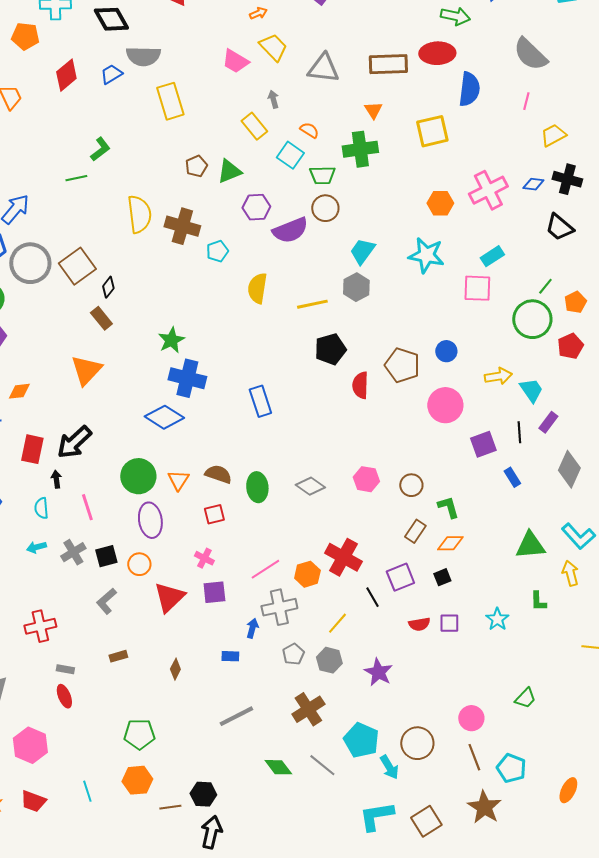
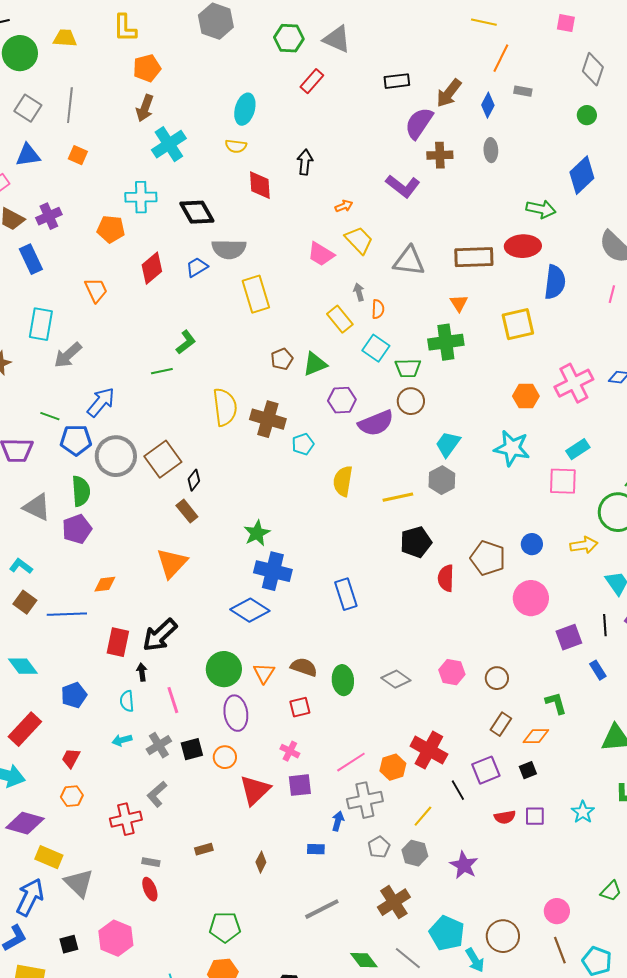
orange semicircle: (309, 130) -> (378, 309), moved, turned 60
yellow arrow: (498, 376) -> (584, 545), moved
green L-shape: (448, 507) -> (556, 703), moved
gray L-shape: (106, 601) -> (157, 794), moved

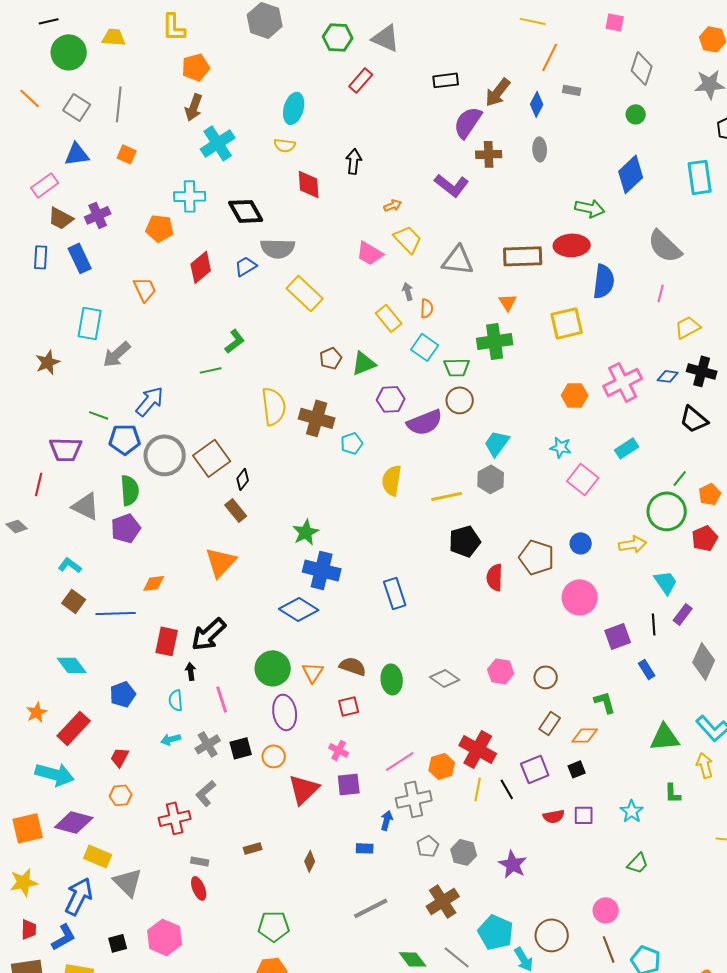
yellow rectangle: (256, 294) -> (305, 293), turned -30
cyan star: (512, 448) -> (561, 447), size x0.6
pink square: (563, 481) -> (583, 479), moved, turned 36
yellow line: (423, 816) -> (478, 789), moved, turned -30
green trapezoid: (611, 891) -> (638, 863), moved

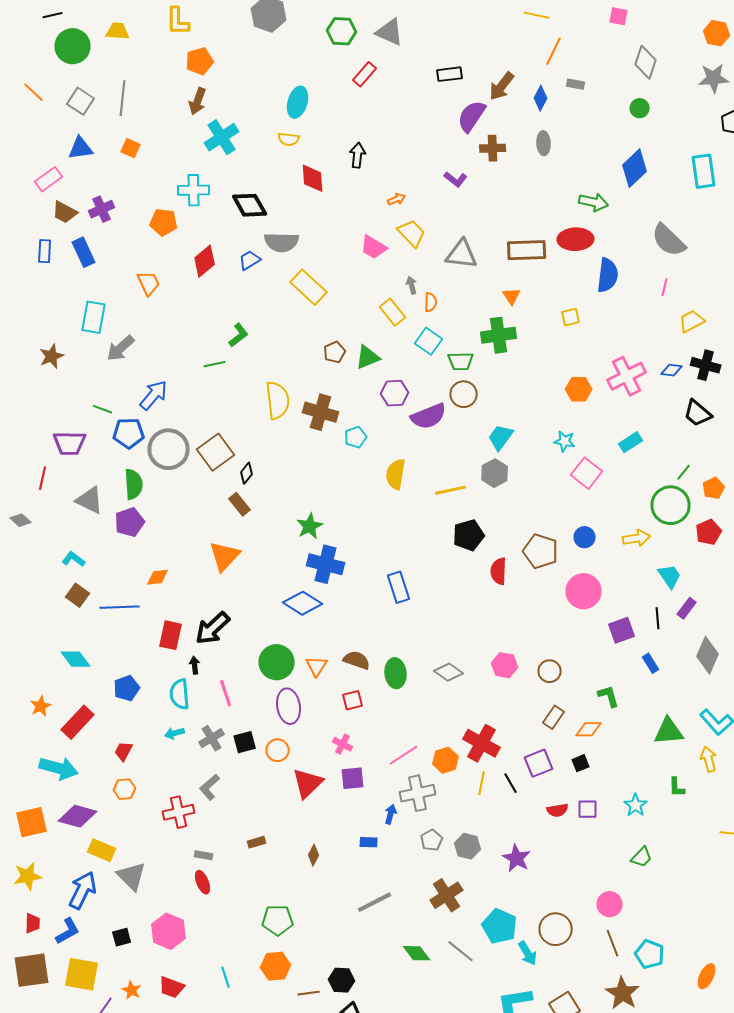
purple L-shape: (452, 185) -> (456, 179), size x0.7
yellow square: (567, 323) -> (571, 317), size x0.6
cyan semicircle: (176, 700) -> (180, 694), size x1.4

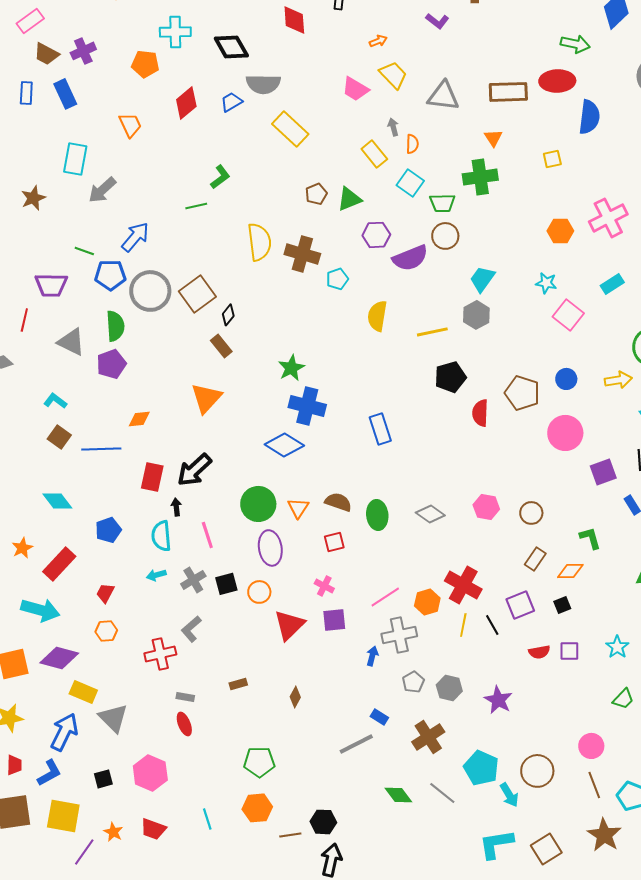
blue rectangle: (369, 842) -> (379, 717), moved, turned 30

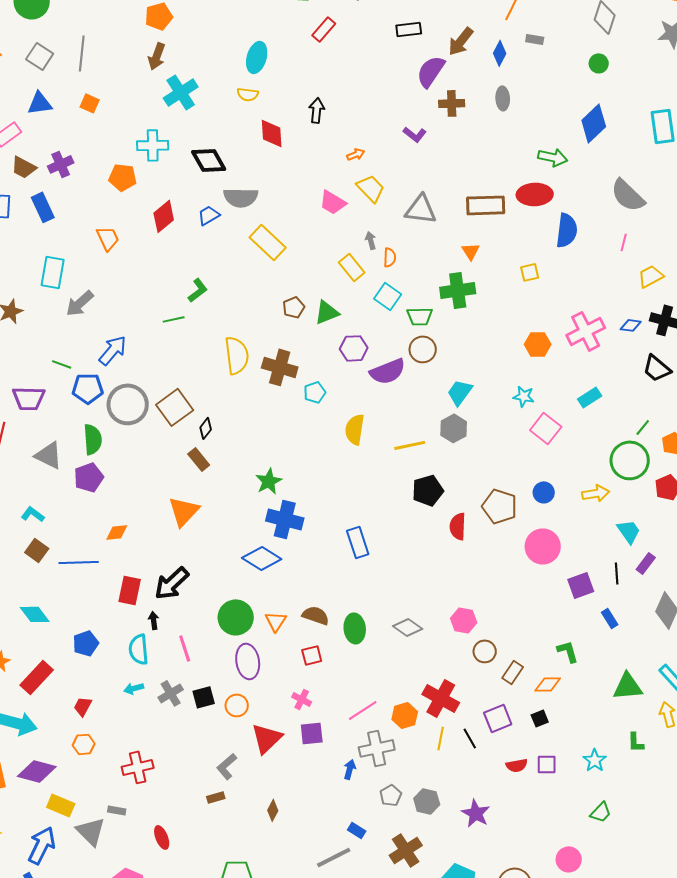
brown circle: (531, 513) -> (485, 651), moved
gray L-shape: (191, 629) -> (227, 766), moved
gray rectangle: (185, 697) -> (117, 810), moved

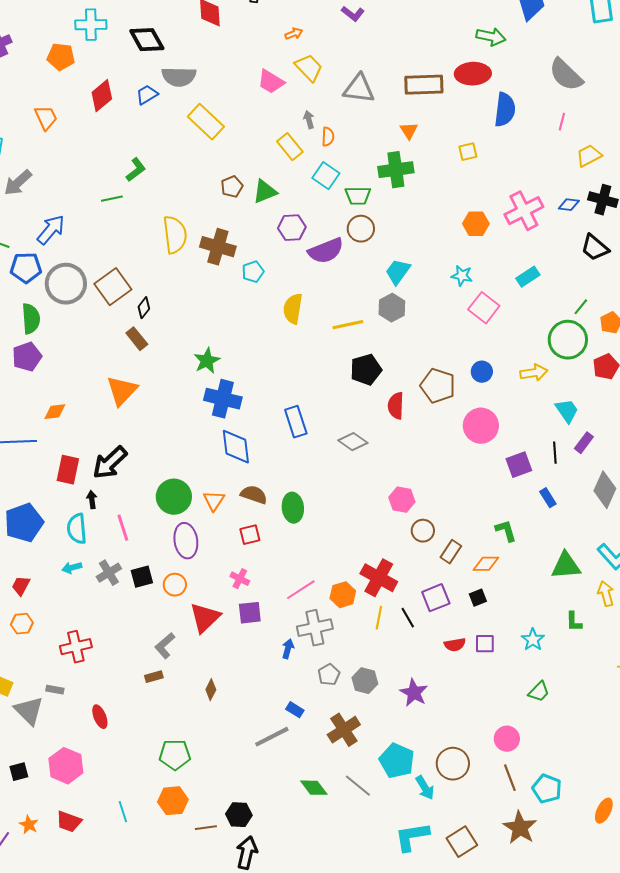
blue diamond: (262, 558) -> (236, 447), moved, turned 51
gray diamond: (408, 627) -> (353, 442), moved
blue pentagon: (86, 643) -> (24, 523), size x1.5

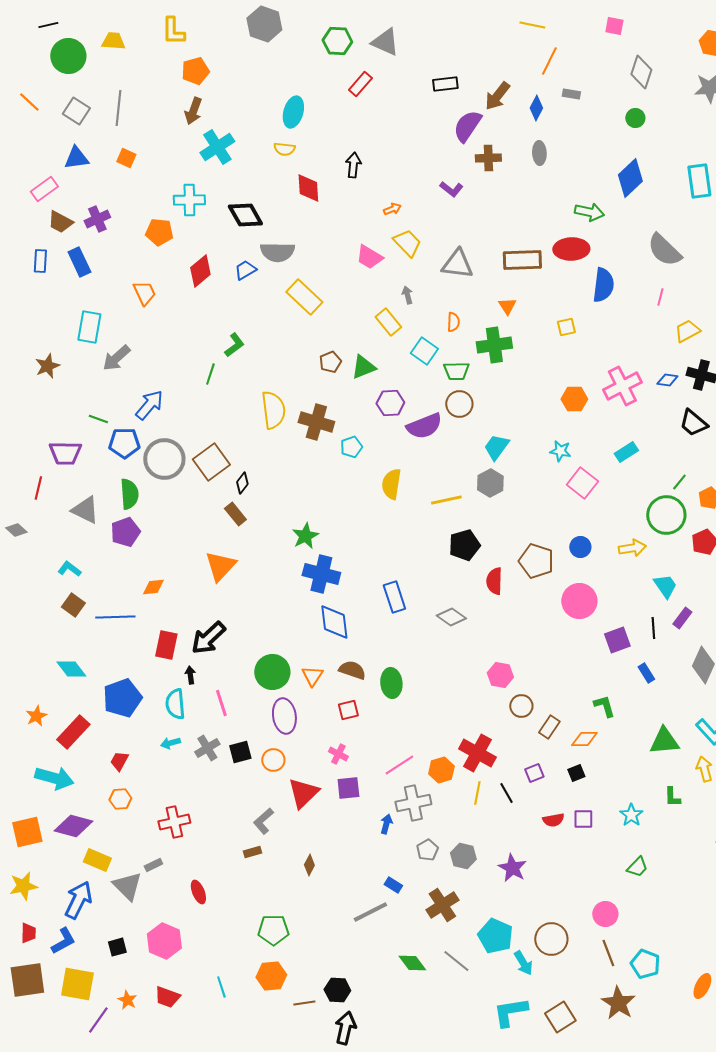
orange semicircle: (328, 137) -> (453, 322), moved
green line: (112, 199) -> (210, 374), turned -60
purple square: (436, 598) -> (534, 773), size x0.7
gray rectangle: (55, 690) -> (153, 865), turned -36

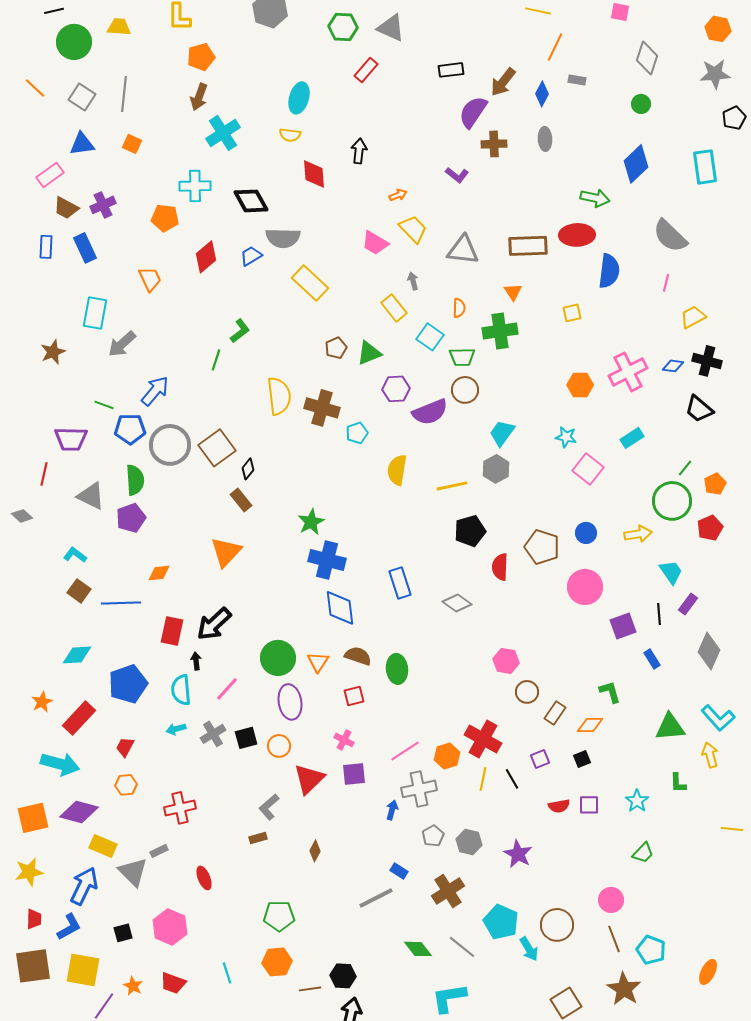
cyan diamond: (71, 669) -> (77, 655), turned -56
pink line: (221, 703) -> (227, 689), turned 60
cyan L-shape: (510, 1012) -> (449, 998), moved

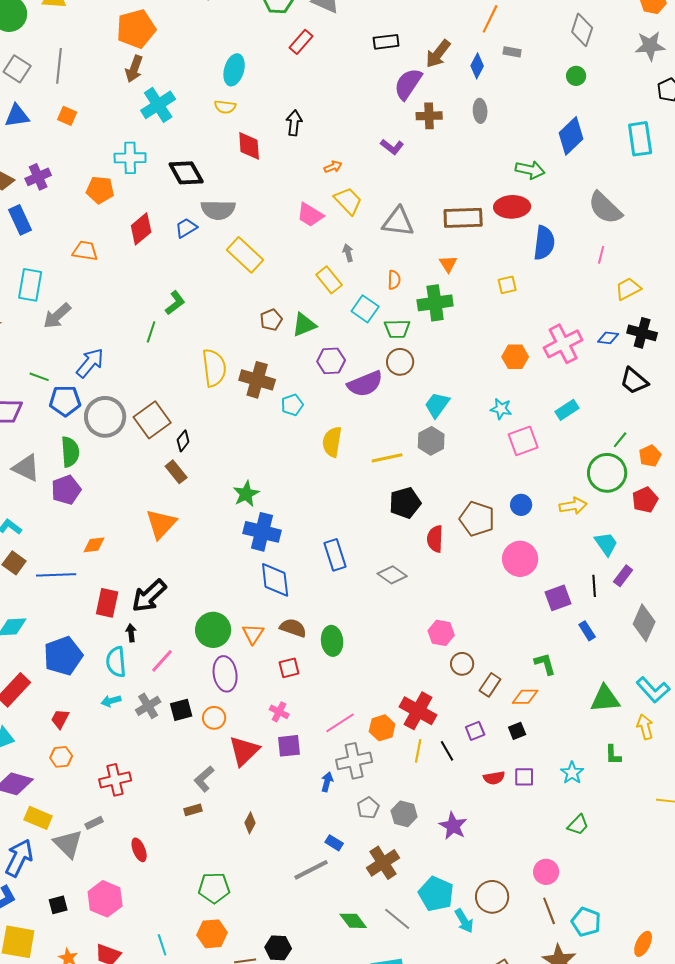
orange pentagon: (201, 57) -> (136, 29), size x1.4
orange trapezoid: (150, 279) -> (85, 251), turned -56
pink square: (588, 469) -> (523, 441), turned 32

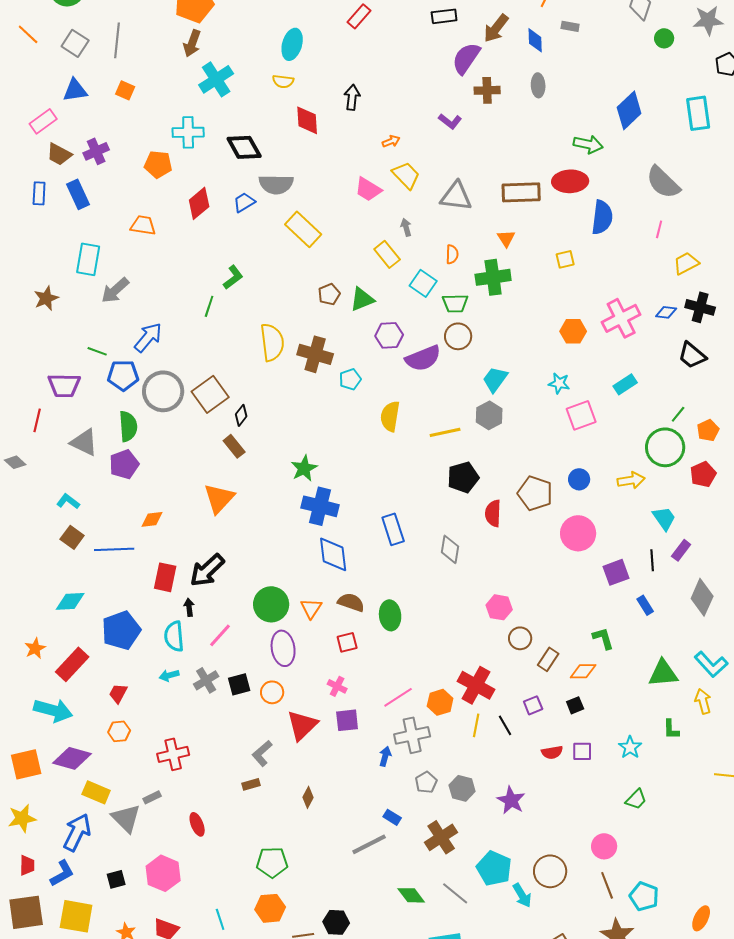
blue diamond: (477, 66) -> (535, 40), turned -30
green circle: (576, 76) -> (664, 38), moved
gray diamond: (392, 575) -> (450, 549), turned 64

